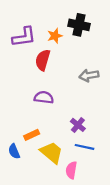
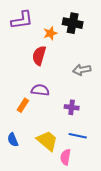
purple L-shape: (24, 37) -> (22, 20), moved
purple cross: (78, 125) -> (72, 107), moved, turned -32
orange rectangle: (32, 135) -> (23, 105), moved, turned -32

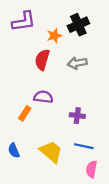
black cross: (73, 23) -> (78, 25), turned -36
gray arrow: (82, 70) -> (77, 63), moved
pink semicircle: (66, 157) -> (91, 169), moved

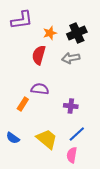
black cross: (78, 25) -> (77, 33), moved
blue line: (84, 146) -> (77, 134), turned -54
blue semicircle: (14, 151) -> (13, 138), turned -32
pink semicircle: (91, 169) -> (72, 155), moved

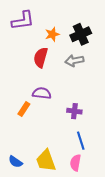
blue line: (77, 134) -> (81, 141), turned -66
blue semicircle: (13, 138) -> (15, 162), moved
yellow trapezoid: (47, 139) -> (46, 161), moved, turned -150

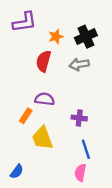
yellow trapezoid: (46, 161) -> (42, 138), moved
blue semicircle: (15, 162) -> (17, 172), turned -88

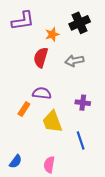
black cross: (86, 37) -> (80, 23), moved
purple cross: (79, 118) -> (83, 103), moved
yellow trapezoid: (42, 138) -> (52, 122), moved
pink semicircle: (80, 173) -> (49, 165), moved

